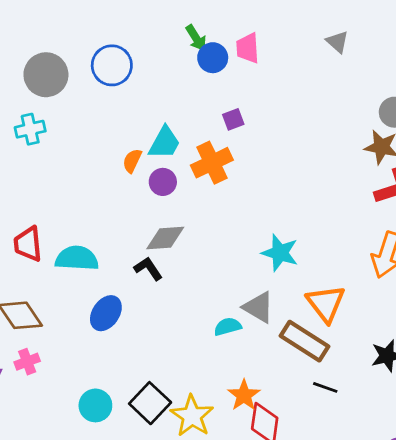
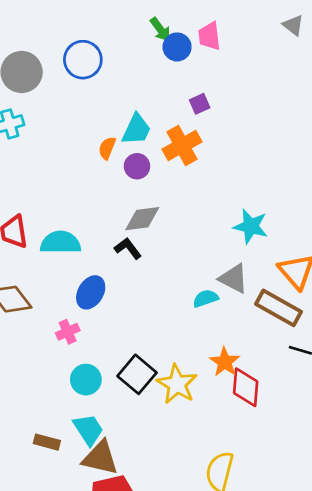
pink cross: (27, 362) -> (68, 332), moved

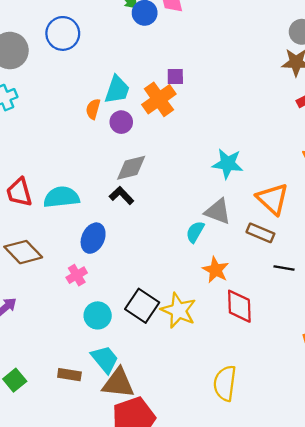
purple square: (200, 104) -> (175, 76), moved, turned 30
cyan semicircle: (206, 298) -> (195, 232), turned -35
brown rectangle: (278, 308) -> (260, 233), size x0.7
orange star: (225, 362) -> (216, 270), moved

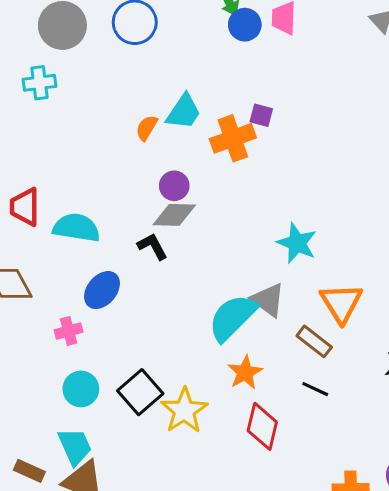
purple circle: (121, 122) -> (174, 186), moved
cyan semicircle: (195, 232) -> (232, 318), size x1.8
black line: (284, 268) -> (315, 389), moved
brown rectangle: (69, 375) -> (29, 471), moved

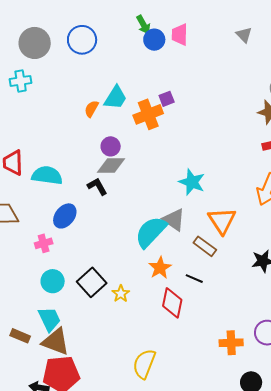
purple square: (261, 115) -> (167, 99), turned -35
black line: (315, 389) -> (194, 279), moved
yellow star: (184, 411) -> (121, 294), size x0.6

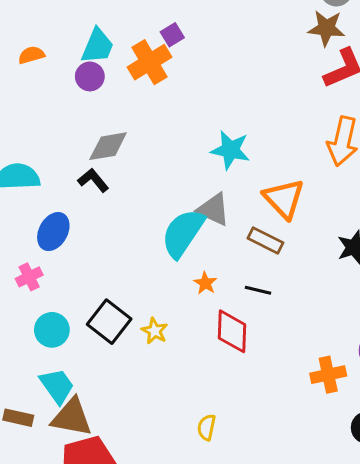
orange semicircle: (92, 109) -> (31, 55), moved, turned 54
purple circle: (111, 146) -> (90, 76), moved
orange star: (160, 268) -> (205, 283), size x0.7
yellow semicircle: (144, 364) -> (207, 427), size x0.6

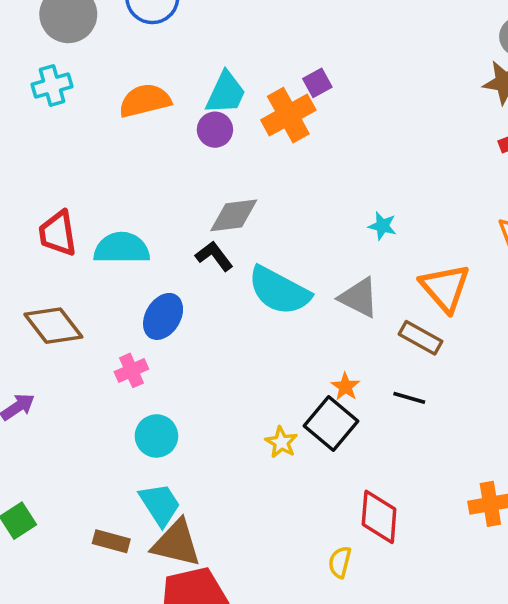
orange semicircle: (31, 55) -> (145, 101), size x1.6
cyan star: (230, 150) -> (382, 226), size x0.6
cyan semicircle: (183, 233) -> (279, 291), moved, turned -98
black square: (109, 322) -> (331, 424), moved
red diamond: (232, 331) -> (379, 517), moved

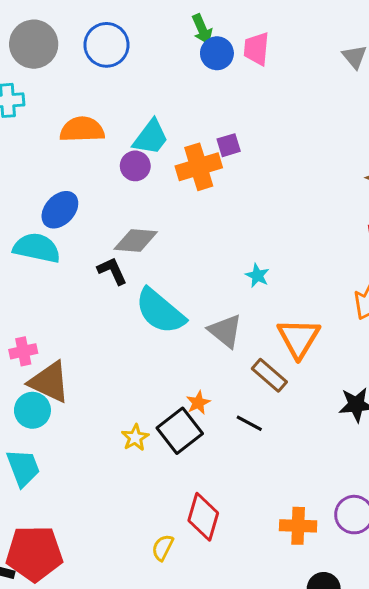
blue ellipse: (163, 316) -> (60, 210), moved
brown triangle: (176, 543) -> (49, 382), moved

